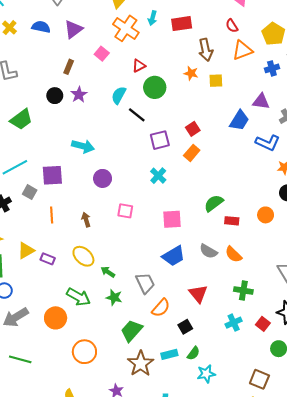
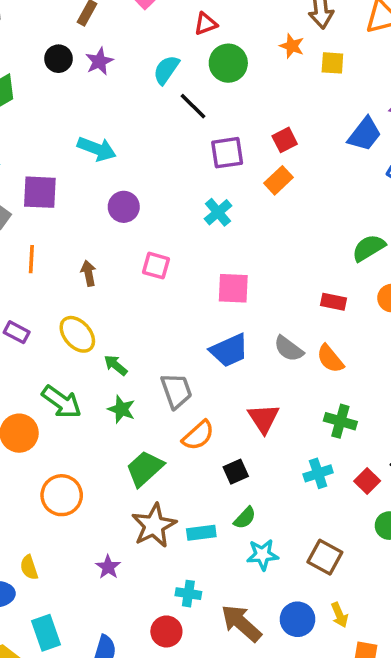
green semicircle: (214, 203) -> (369, 248), moved
cyan rectangle: (169, 354) -> (201, 533), moved
brown square: (259, 379) -> (325, 557), moved

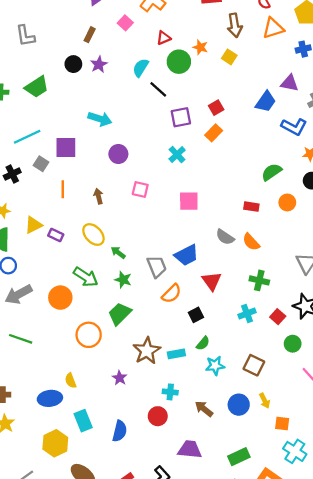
orange star: (292, 46) -> (200, 47), moved
yellow square: (332, 63) -> (229, 57), moved, turned 32
blue trapezoid: (229, 350) -> (187, 255), moved
green trapezoid: (145, 468) -> (120, 314), moved
brown arrow: (241, 623) -> (204, 409), size x0.7

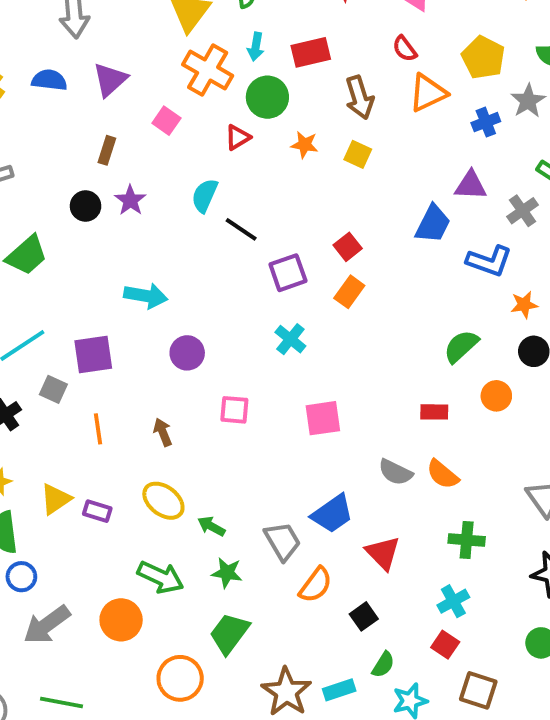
green circle: (179, 62) -> (267, 97), moved
red square: (278, 317) -> (445, 645), moved

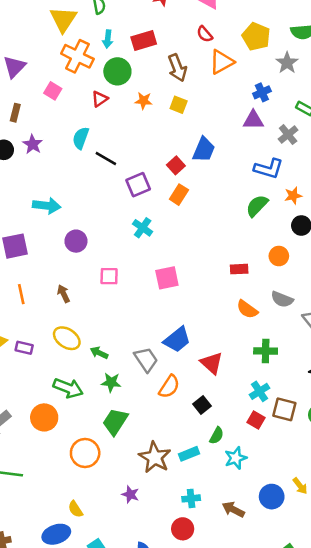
blue cross: (486, 122) -> (262, 92), moved
blue trapezoid: (433, 224) -> (204, 150), moved
green semicircle: (461, 346) -> (257, 206), moved
gray semicircle: (395, 472) -> (282, 299), moved
brown square: (478, 690) -> (284, 409), moved

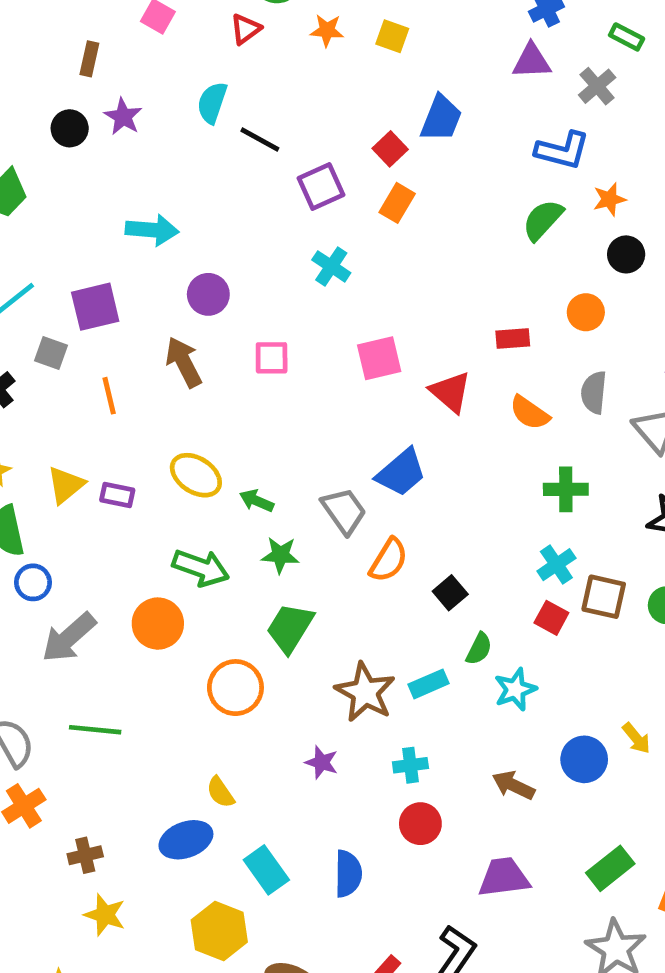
brown arrow: (63, 294) -> (184, 362), moved, size x1.5
gray semicircle: (282, 299) -> (594, 392), turned 75
red triangle: (212, 363) -> (450, 392), moved
cyan cross: (191, 498) -> (410, 765), moved

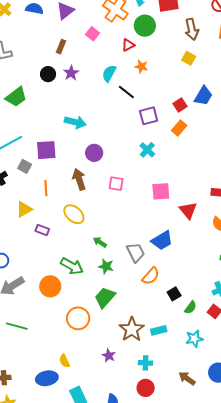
orange star: (327, 30) -> (141, 67), moved
yellow ellipse: (196, 475) -> (74, 214), moved
yellow triangle: (66, 485) -> (24, 209), moved
green semicircle: (479, 649) -> (191, 307), moved

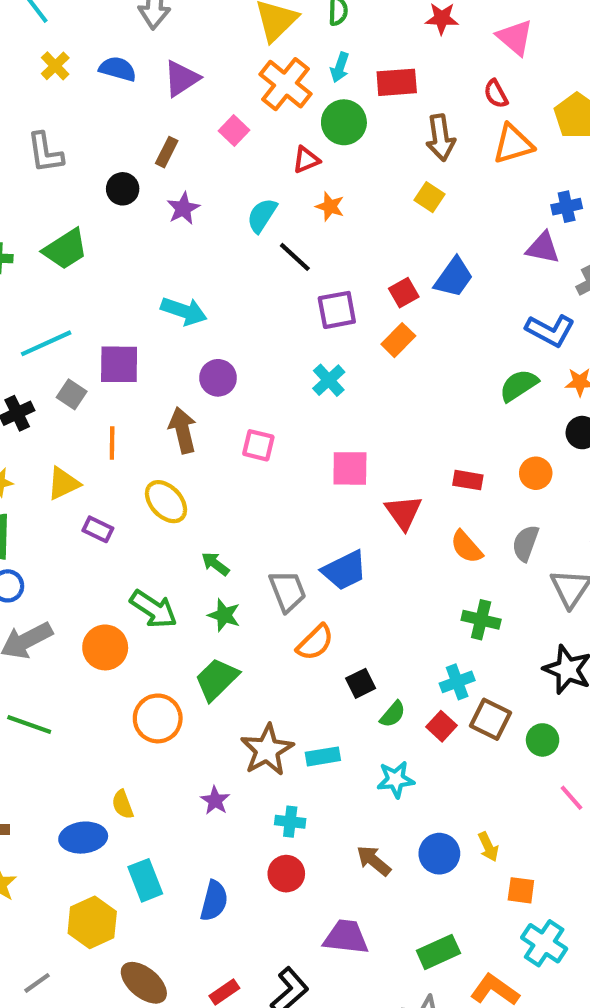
black circle: (48, 74) -> (123, 189), moved

